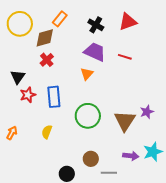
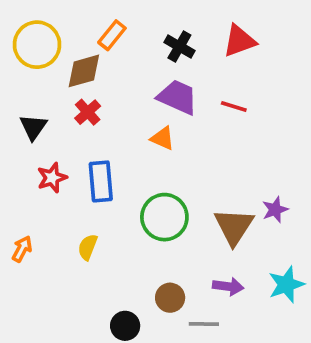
orange triangle: (87, 74) -> (163, 138), turned -48
black triangle: (18, 77) -> (33, 127), moved
purple arrow: (131, 156) -> (228, 286), moved

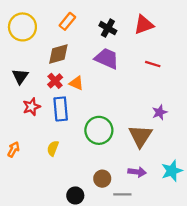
brown diamond: (84, 71) -> (58, 54), moved
red line: (234, 106) -> (153, 64), moved
red cross: (88, 112) -> (55, 81), moved
orange triangle: (163, 138) -> (76, 83), moved
purple star: (275, 210) -> (160, 112), moved

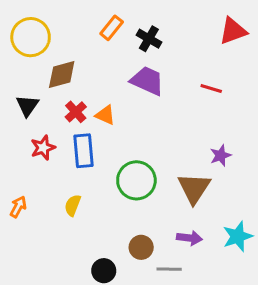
orange rectangle: (67, 21) -> (112, 28), moved
red triangle: (144, 25) -> (233, 31), moved
brown diamond: (58, 54) -> (62, 74), moved

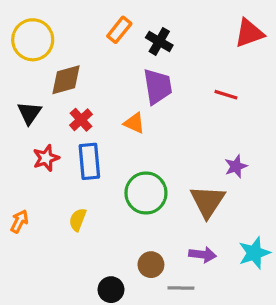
purple trapezoid: (147, 81) -> (158, 86), turned 57
orange triangle: (105, 115) -> (134, 123), moved

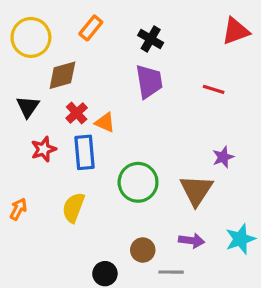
orange rectangle: (119, 30) -> (91, 28), moved
orange triangle: (134, 123) -> (105, 122), moved
yellow semicircle: (78, 220) -> (73, 207), size x1.4

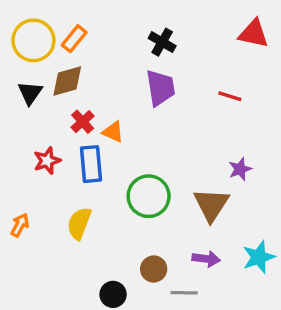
orange rectangle: (91, 28) -> (74, 39), moved
red triangle: (236, 31) -> (254, 34), turned 32
black triangle: (28, 107) -> (30, 93), moved

